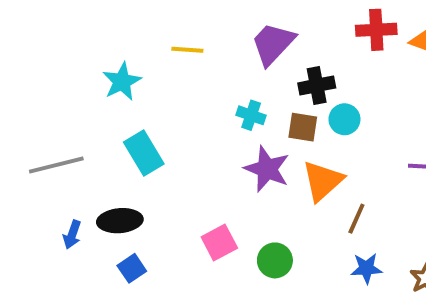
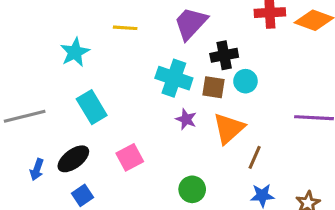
cyan cross: (251, 115) -> (174, 78), size x1.6
purple star: (267, 169) -> (186, 119), size x0.6
black ellipse: (120, 221) -> (73, 159), turned -32
pink square: (219, 243) -> (130, 157), moved

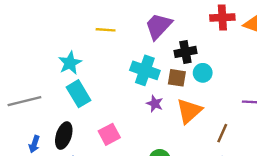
cyan star: (75, 52) -> (70, 63), moved
brown line: (255, 157) -> (222, 133), moved
black ellipse: (73, 159) -> (64, 136), turned -35

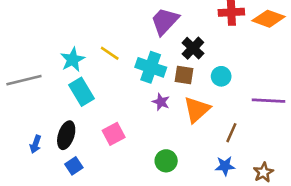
yellow line: (106, 30) -> (110, 53), moved, turned 30
black cross: (185, 52) -> (193, 48), turned -35
cyan circle: (203, 73) -> (221, 76), moved
gray line: (24, 101) -> (24, 80), moved

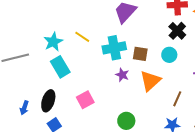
black cross: (193, 48) -> (177, 31), moved
cyan cross: (151, 67) -> (114, 48), turned -30

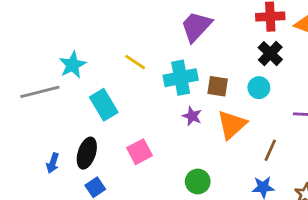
cyan star: (53, 42) -> (73, 65), moved

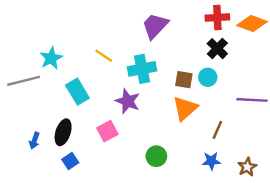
brown square: (218, 86) -> (184, 80), moved
purple star: (192, 116) -> (128, 101), moved, size x1.5

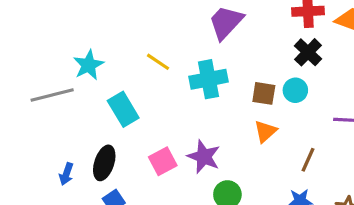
purple star: (128, 101) -> (204, 157), moved
orange triangle: (185, 108) -> (265, 131), size x0.7

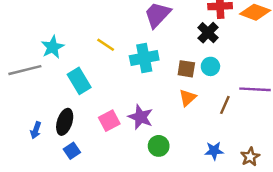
black cross: (308, 52) -> (208, 33), moved
brown line: (308, 160) -> (225, 105), moved

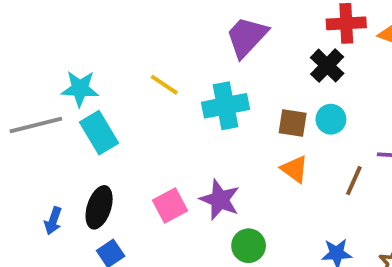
cyan star: (53, 47) -> (80, 89), turned 30
cyan rectangle: (79, 81) -> (99, 133), moved
orange triangle: (188, 98) -> (295, 169), turned -42

